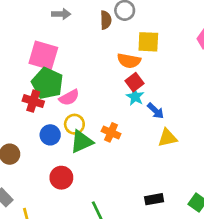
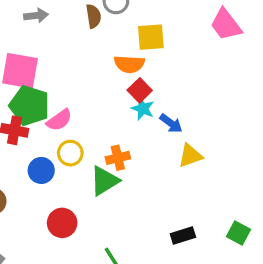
orange cross: (111, 132) -> (118, 158), turned -30
green triangle: (82, 142) -> (104, 181), moved

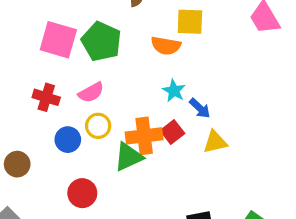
red square: (140, 90) -> (172, 132), moved
green pentagon: (29, 106) -> (101, 41), moved
orange cross: (118, 158) -> (144, 136), size x1.5

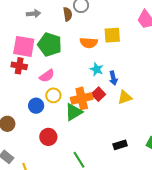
yellow square: (190, 22) -> (112, 35), moved
red cross: (46, 97) -> (19, 66), moved
blue arrow: (200, 108) -> (113, 78), turned 40

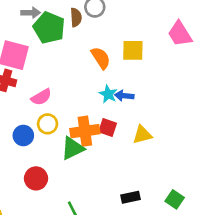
orange semicircle: (89, 43) -> (101, 58), turned -132
green pentagon: (50, 45) -> (49, 28), moved
blue arrow: (113, 78) -> (124, 96), moved, turned 104
red square: (98, 94) -> (108, 127), turned -32

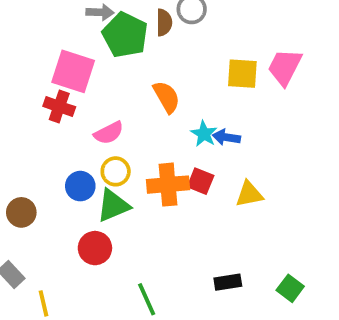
pink trapezoid: (180, 34) -> (285, 67), moved, turned 56
orange semicircle: (101, 58) -> (166, 97), moved
green triangle: (73, 148) -> (113, 206), moved

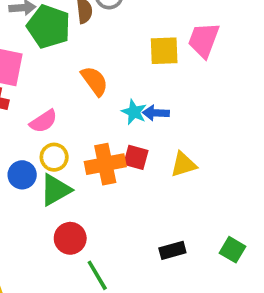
red circle: (95, 248) -> (70, 238), moved

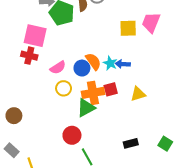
orange semicircle: (95, 81) -> (93, 61), moved
red square: (136, 157) -> (111, 89), turned -32
blue circle: (22, 175) -> (82, 68), moved
green triangle: (55, 190) -> (86, 108), moved

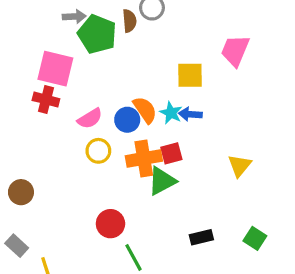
yellow square: (128, 28) -> (190, 75), moved
yellow triangle: (138, 94) -> (240, 166), moved, turned -35
green triangle: (86, 108) -> (162, 181), moved

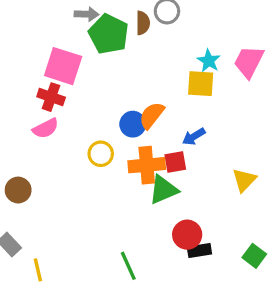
orange semicircle: (145, 110) -> (152, 115), turned -112
cyan star: (171, 113) -> (209, 61), moved
blue arrow: (190, 114) -> (194, 137), moved, turned -40
pink semicircle: (90, 119) -> (46, 128), moved
red circle: (110, 224) -> (187, 235), moved

